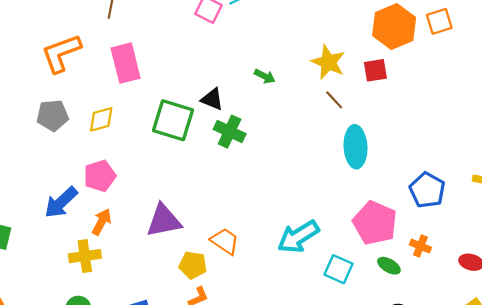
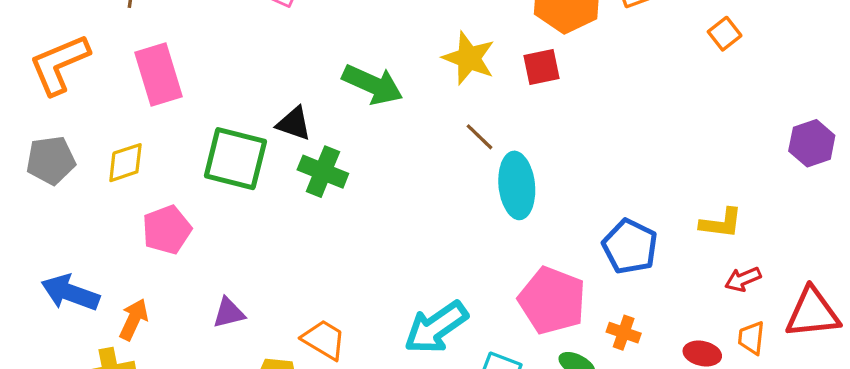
green arrow: (265, 76) -> (373, 84), size x1.8
brown line: (334, 100) -> (479, 137), moved
pink pentagon: (100, 176) -> (167, 230), moved
blue arrow: (61, 202) -> (70, 293), turned 66
purple triangle: (164, 221) -> (229, 313), size x0.6

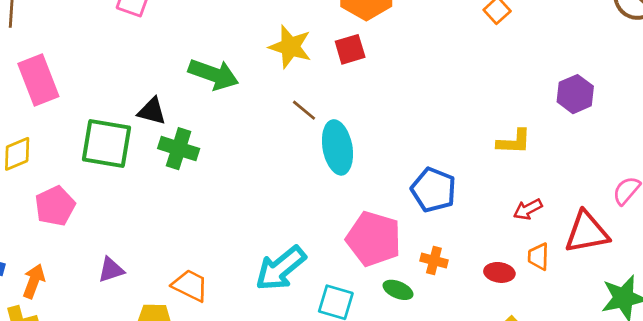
yellow L-shape: (721, 223) -> (514, 142), moved

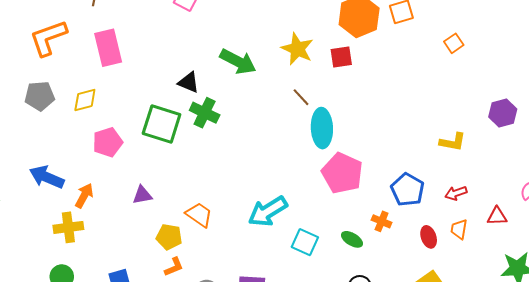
green square: (106, 144) -> (162, 124), moved
blue pentagon: (434, 190) -> (408, 190), moved
red triangle: (587, 232) -> (497, 216), size x0.6
pink pentagon: (374, 239) -> (342, 173), moved
red ellipse: (499, 272) -> (429, 237), turned 55

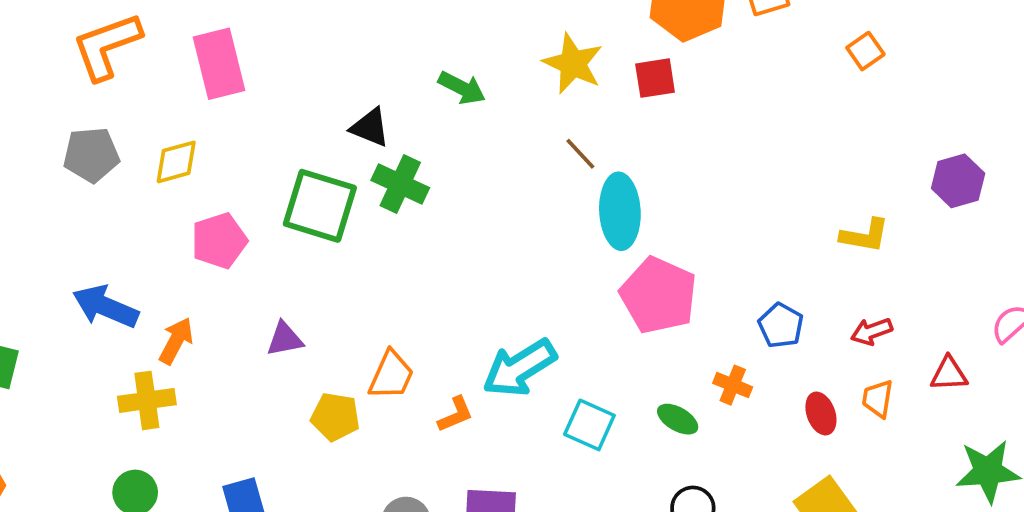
green arrow: (238, 61) -> (462, 88), size x0.7
blue pentagon: (408, 190) -> (781, 325), size x0.7
orange trapezoid: (199, 215) -> (391, 375), turned 80
orange L-shape: (174, 267) -> (456, 414), moved

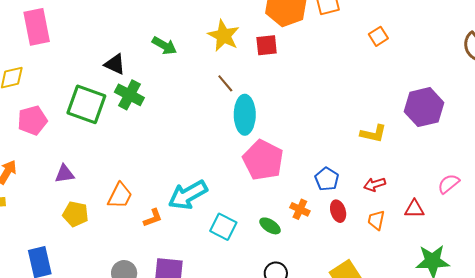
purple hexagon: (958, 181) -> (424, 107), size x1.4
red ellipse: (821, 413) -> (338, 211), moved
yellow pentagon: (335, 417) -> (76, 214), moved

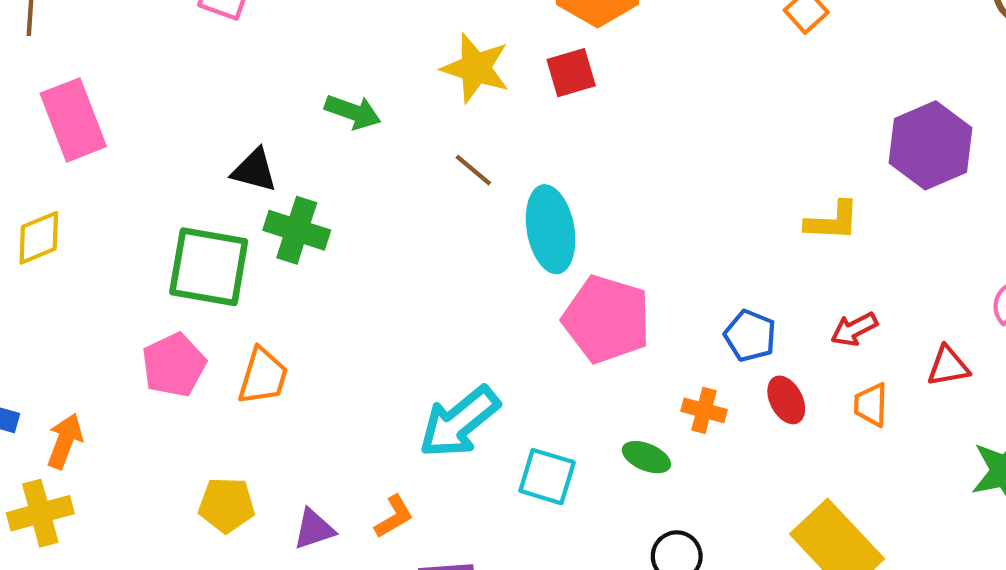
brown line: (225, 83) -> (473, 170), moved
pink pentagon: (32, 120) -> (174, 365), moved
purple triangle: (65, 174) -> (314, 529), moved
orange trapezoid: (120, 196) -> (263, 376), moved
orange L-shape: (153, 218) -> (394, 517), moved

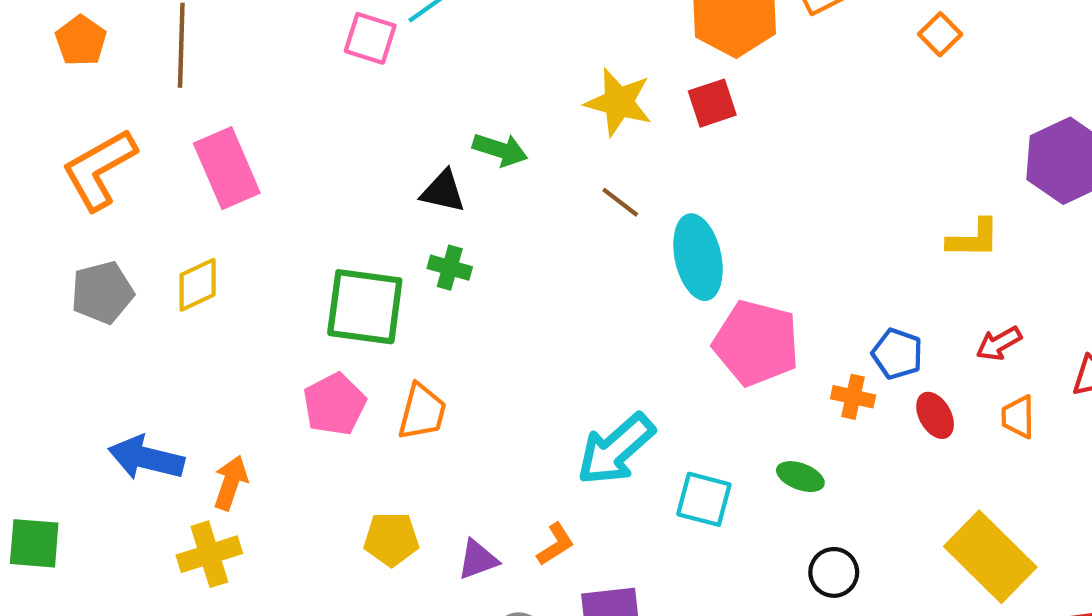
black triangle: (254, 170) -> (443, 191), moved
green cross: (297, 230) -> (450, 268), size x0.7
orange cross: (704, 410) -> (853, 397), moved

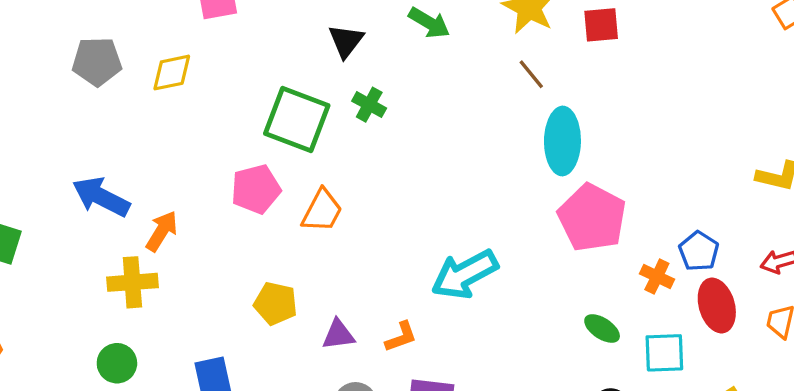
black triangle: (443, 191) -> (346, 41), moved, turned 42
brown line: (620, 202) -> (531, 74), moved
red ellipse: (935, 415) -> (717, 305), size x1.4
cyan square: (704, 499) -> (664, 353), moved, turned -30

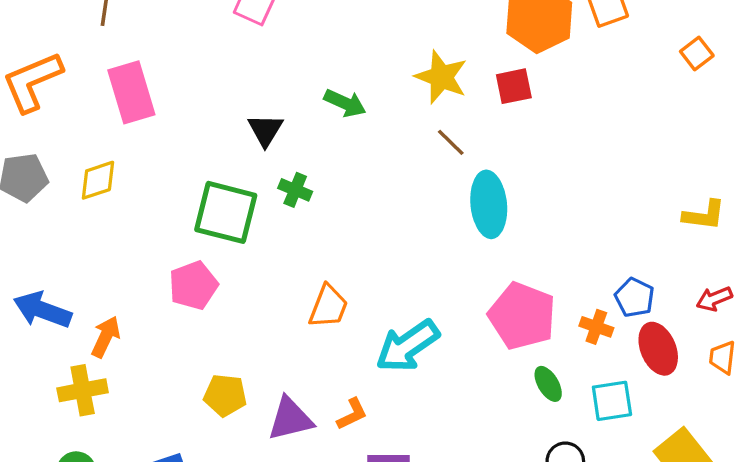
orange trapezoid: (322, 211) -> (328, 306), moved
pink pentagon: (592, 218) -> (522, 316), moved
green ellipse: (602, 329) -> (548, 384), turned 32
purple triangle: (338, 335) -> (290, 419), size x1.4

